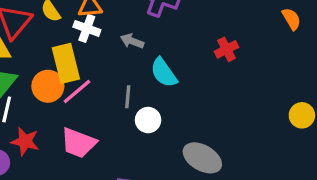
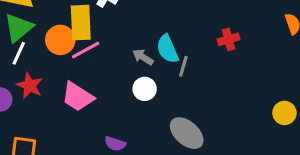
gray arrow: (132, 41) -> (143, 57), moved
gray line: (128, 97) -> (183, 66), moved

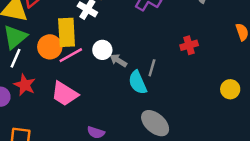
cyan semicircle: (167, 49) -> (138, 82), moved
white circle: (145, 89) -> (102, 50), moved
yellow circle: (284, 113) -> (230, 89), moved

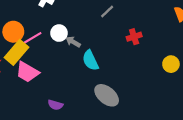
yellow rectangle: (67, 32) -> (16, 52), moved, turned 45
red cross: (189, 45) -> (134, 37), moved
gray line: (152, 68) -> (107, 12), moved, turned 32

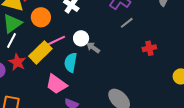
orange circle: (13, 32) -> (41, 17), moved
cyan semicircle: (90, 60) -> (71, 62), moved, turned 30
pink trapezoid: (27, 72) -> (56, 84), moved

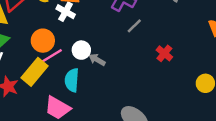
orange circle: (41, 17) -> (43, 41), moved
red cross: (149, 48) -> (164, 53), turned -32

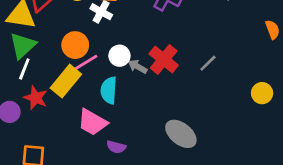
gray line: (134, 26) -> (208, 63), moved
red cross: (164, 53) -> (164, 59), moved, size x1.5

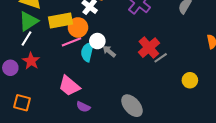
orange circle: (75, 45) -> (78, 27), moved
red cross: (164, 59) -> (149, 48), moved
yellow rectangle: (66, 81) -> (61, 20), moved, turned 30
cyan semicircle: (109, 90) -> (87, 52), moved
yellow circle: (262, 93) -> (190, 80), moved

